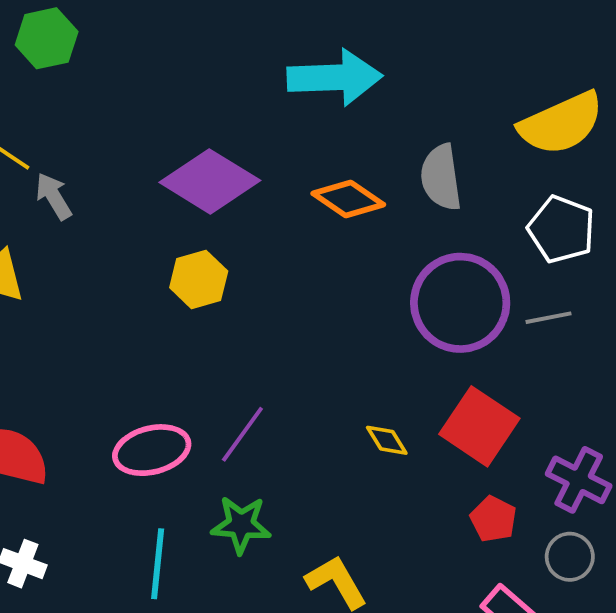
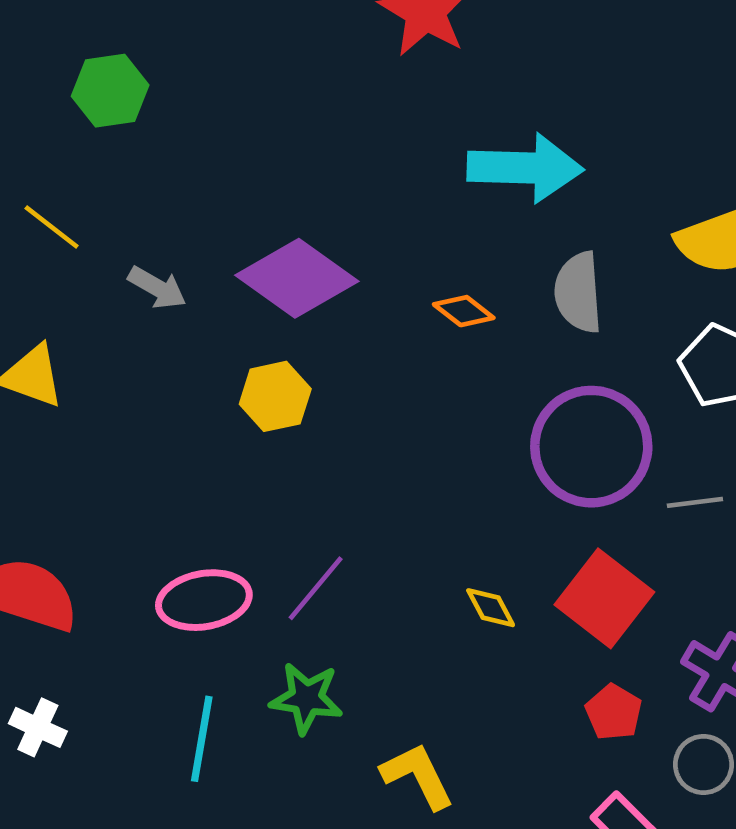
cyan arrow: (335, 77) -> (525, 168), moved
gray arrow: (54, 196) -> (157, 288), moved, turned 147
orange diamond: (348, 199) -> (464, 311), size x0.7
gray line: (548, 318) -> (695, 502), moved

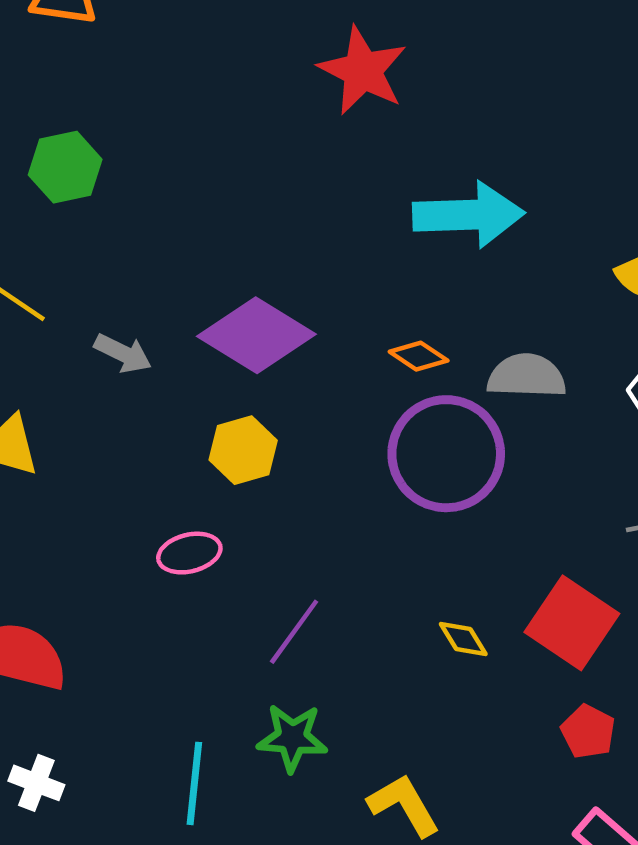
gray semicircle: (578, 292) -> (527, 376), moved, turned 100
purple circle: (591, 447) -> (446, 454), moved
pink ellipse: (204, 600) -> (189, 553), moved, size x0.7

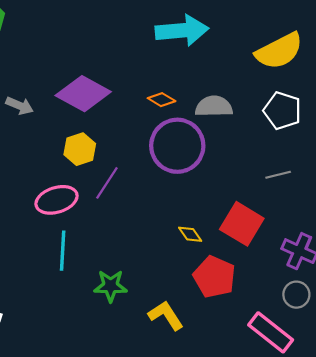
pink ellipse: (189, 553) -> (57, 200), size x1.4
purple line: (294, 632) -> (107, 183), moved
red pentagon: (588, 732) -> (214, 277), moved, size x1.6
cyan line: (194, 783) -> (63, 251), moved

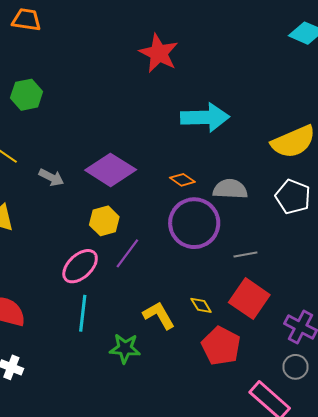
gray line: (278, 175) -> (245, 254), moved
pink ellipse: (57, 200) -> (80, 266), turned -30
yellow L-shape: (166, 315) -> (159, 315), moved

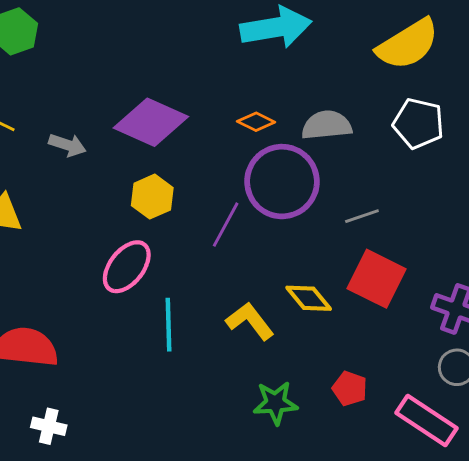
purple line: (127, 253) -> (226, 225), moved
yellow diamond: (201, 305) -> (309, 298), size x1.4
cyan line: (83, 313) -> (169, 325), moved
red pentagon: (221, 346) -> (350, 388), moved, size x0.6
green star: (125, 348) -> (275, 403), moved

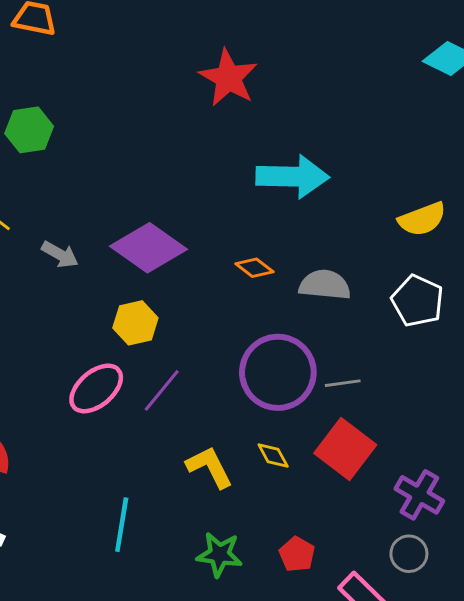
yellow semicircle: (408, 44) -> (422, 219), size x0.7
purple circle: (282, 182) -> (278, 372), moved
purple line: (226, 225) -> (162, 390), moved
yellow diamond: (309, 298) -> (273, 455), size x0.7
cyan line: (169, 325) -> (122, 525), moved

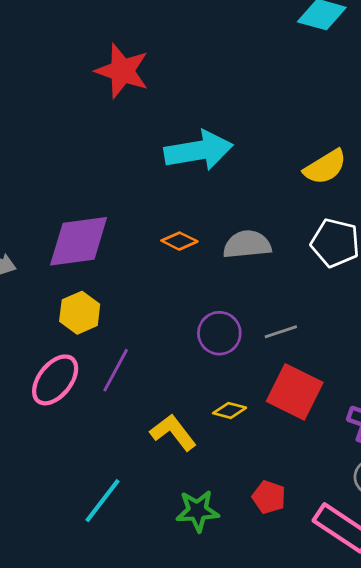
purple diamond: (149, 248) -> (79, 241), turned -32
purple circle: (278, 372) -> (219, 333), size x0.6
yellow diamond: (273, 455) -> (230, 410), turned -36
cyan line: (122, 525) -> (102, 501), turned 39

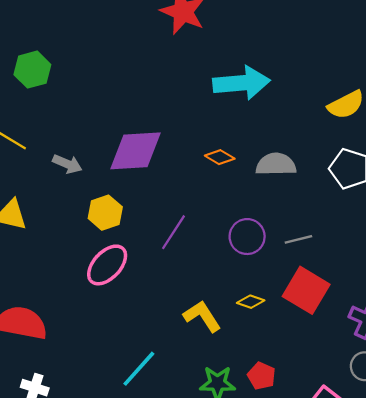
yellow hexagon: (80, 313) -> (105, 213), moved
purple line: (116, 370) -> (174, 232), moved
red pentagon: (269, 497) -> (262, 376), moved

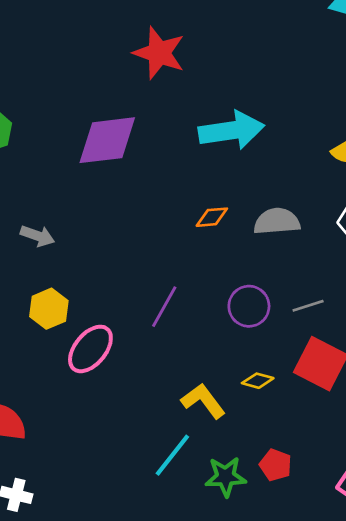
purple diamond: (136, 151) -> (107, 140), moved
orange diamond: (220, 157) -> (212, 217), turned -32
yellow hexagon: (105, 213) -> (49, 309), moved
cyan line: (139, 369) -> (172, 455), moved

